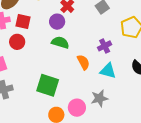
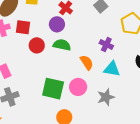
red circle: (17, 42) -> (37, 45), moved
purple cross: (105, 46) -> (106, 44), turned -32
pink circle: (77, 108) -> (78, 87), moved

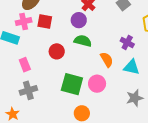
red circle: (37, 45) -> (57, 51), moved
gray star: (106, 97) -> (135, 98), moved

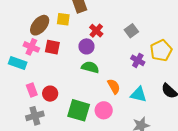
pink cross: (24, 22) -> (31, 47), turned 35
purple cross: (127, 43) -> (138, 60), moved
red circle: (57, 51) -> (50, 94), moved

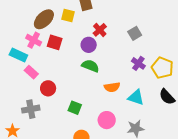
yellow pentagon: (161, 51) -> (162, 68), moved, turned -30
orange semicircle: (114, 86) -> (112, 87), turned 105
pink rectangle: (32, 90) -> (31, 72), moved, turned -32
green square: (79, 110) -> (75, 108), size x0.6
pink circle: (104, 110) -> (107, 120), moved

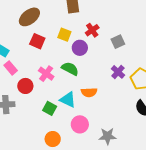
yellow square: (68, 16) -> (64, 35), moved
red cross: (100, 30) -> (92, 30), moved
pink cross: (34, 40) -> (46, 74), moved
purple circle: (89, 45) -> (80, 48), moved
cyan triangle: (136, 97) -> (68, 100), moved

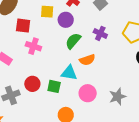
green semicircle: (70, 69) -> (73, 41), moved, turned -60
purple cross: (118, 72) -> (100, 33), moved
pink cross: (46, 74) -> (33, 46), moved
red circle: (25, 86) -> (32, 84), moved

